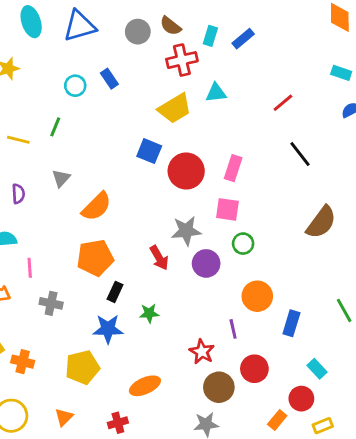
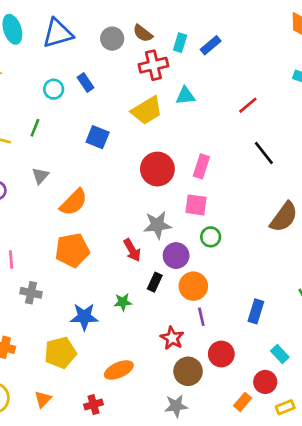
blue square: (149, 151) -> (98, 137), moved
black rectangle: (115, 292) -> (155, 282), moved
orange circle: (257, 296) -> (193, 286), moved

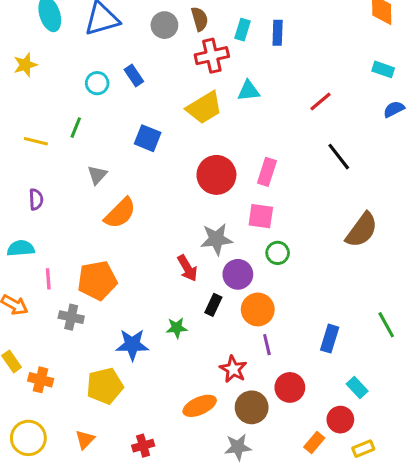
brown semicircle: (143, 33) -> (200, 19), turned -144
blue rectangle: (211, 45) -> (278, 33), turned -48
gray triangle: (40, 176) -> (97, 175), moved
orange pentagon: (72, 250) -> (97, 280), moved
orange ellipse: (119, 370) -> (200, 406), moved

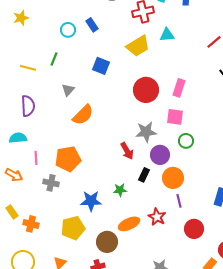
purple semicircle: (36, 199) -> (28, 106), size x1.5
orange ellipse: (200, 406) -> (129, 224), moved
brown circle: (252, 407) -> (107, 242), moved

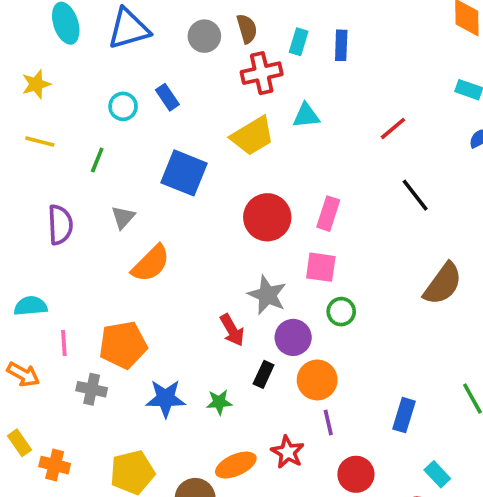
blue square: (101, 66) -> (184, 173), size x1.4
yellow line: (28, 68) -> (40, 141), moved
purple semicircle: (28, 106) -> (60, 225), moved
gray star: (146, 132) -> (267, 295), turned 30
blue star: (91, 201) -> (166, 398), moved

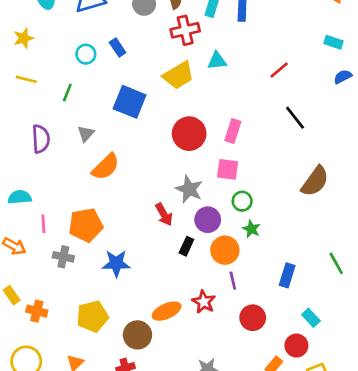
green star: (219, 402) -> (251, 229), moved, turned 30

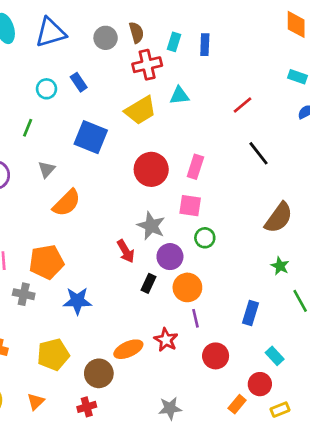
green star: (251, 229) -> (280, 266), moved

